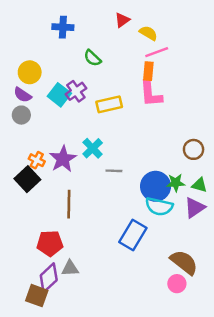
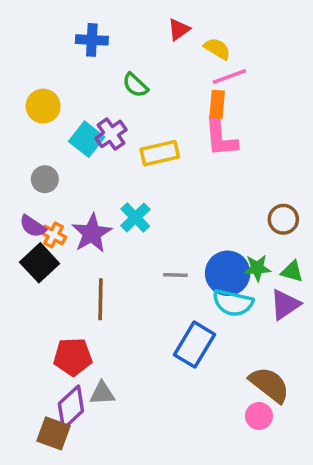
purple semicircle: (23, 95) -> (33, 226), moved
gray circle: (21, 115) -> (45, 179), moved
gray line: (114, 171) -> (175, 275), moved

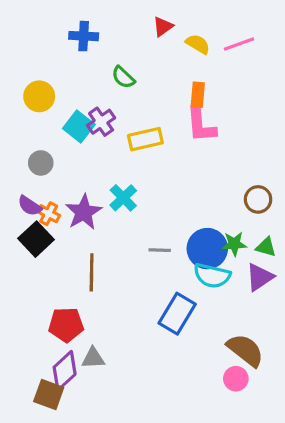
pink line: (229, 76) -> (239, 44), moved

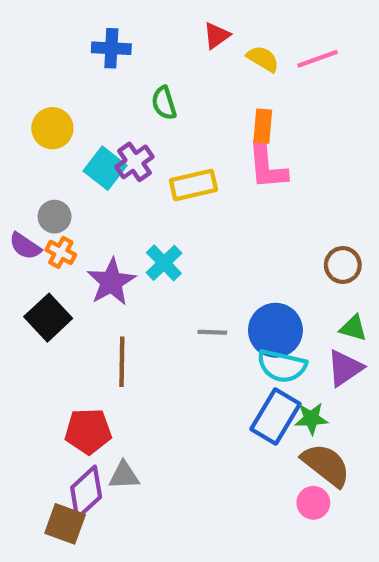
green semicircle: (123, 77) -> (164, 103), turned 30
purple semicircle: (30, 206) -> (25, 246), moved
orange cross: (49, 214) -> (61, 252), moved
green star: (234, 244) -> (311, 419), moved
blue rectangle: (177, 314) -> (275, 416), moved

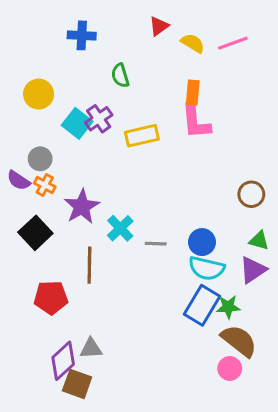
cyan cross: (164, 263) -> (120, 228), moved
blue circle: (275, 330) -> (202, 242), size x0.7
red pentagon: (88, 431) -> (51, 298), moved
brown square: (65, 524) -> (77, 384), moved

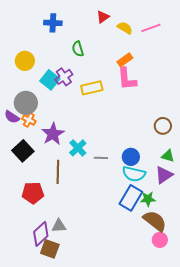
orange rectangle: (193, 93) -> (125, 60), turned 49
gray circle: (40, 159) -> (26, 103), size x1.5
pink circle: (230, 368) -> (160, 240), moved

